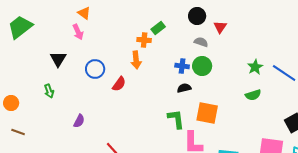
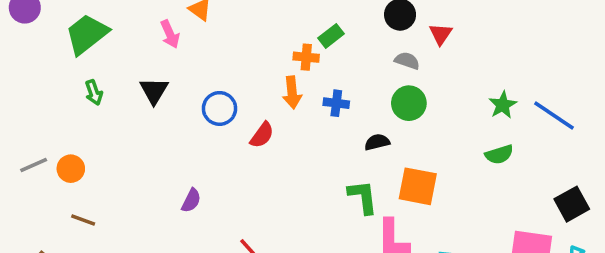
pink arrow: (78, 32) -> (170, 34), moved
blue cross: (182, 66) -> (336, 103), moved
green arrow: (49, 91) -> (94, 93), moved

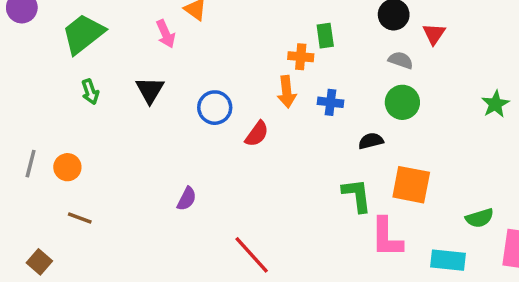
green rectangle: (331, 36) -> (325, 36), turned -60
green semicircle: (499, 154) -> (480, 218), moved
gray line: (34, 165) -> (31, 164), turned -52

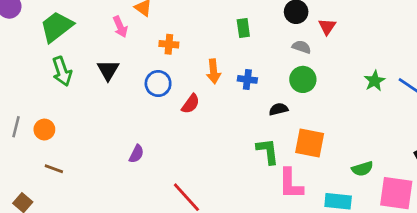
orange cross: (301, 57) -> (169, 44), moved
green arrow: (90, 92) -> (62, 71), size x1.5

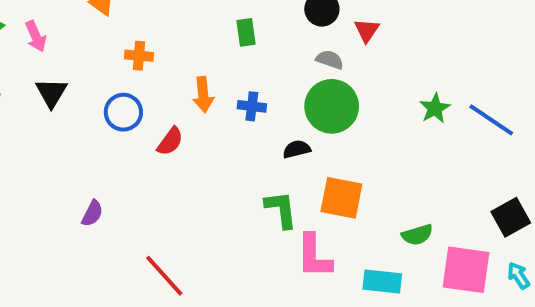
pink arrow: (120, 27) -> (36, 36), moved
green circle: (303, 79) -> (332, 106), size x1.4

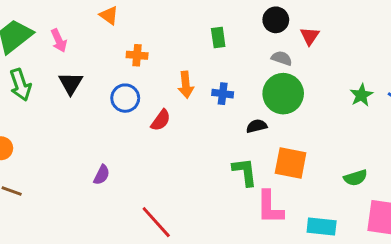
green semicircle: (417, 235) -> (355, 178), moved

